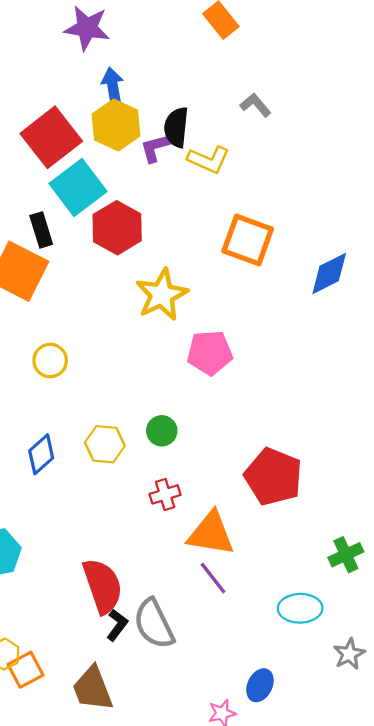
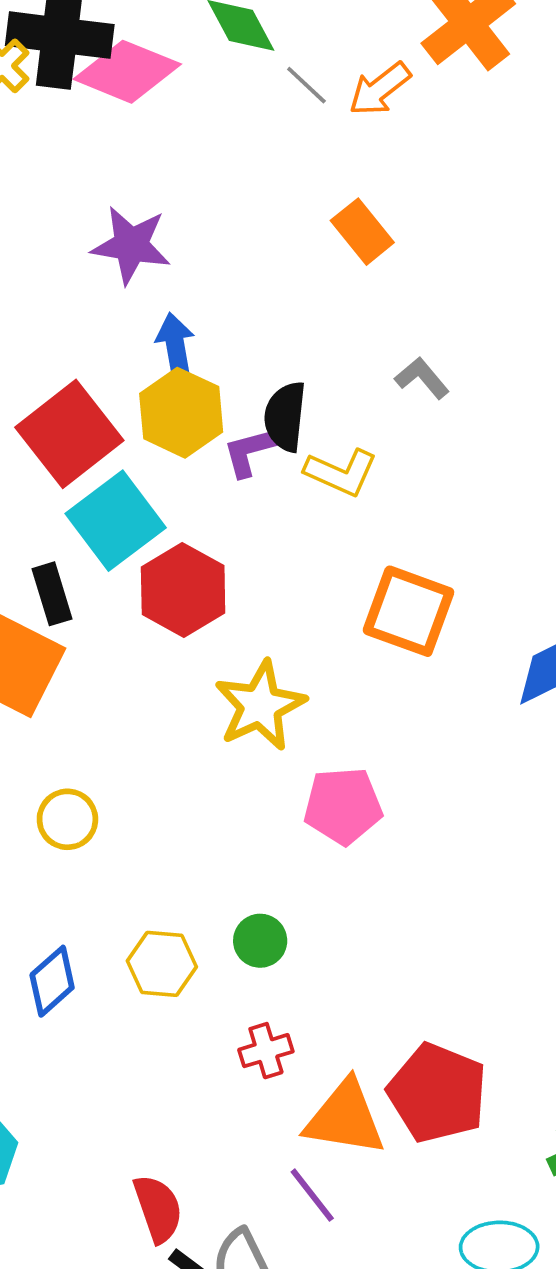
red pentagon: (273, 477) -> (437, 1093), moved
purple line: (213, 578) -> (312, 1195), moved
red semicircle: (103, 586) -> (158, 1209), size x0.7

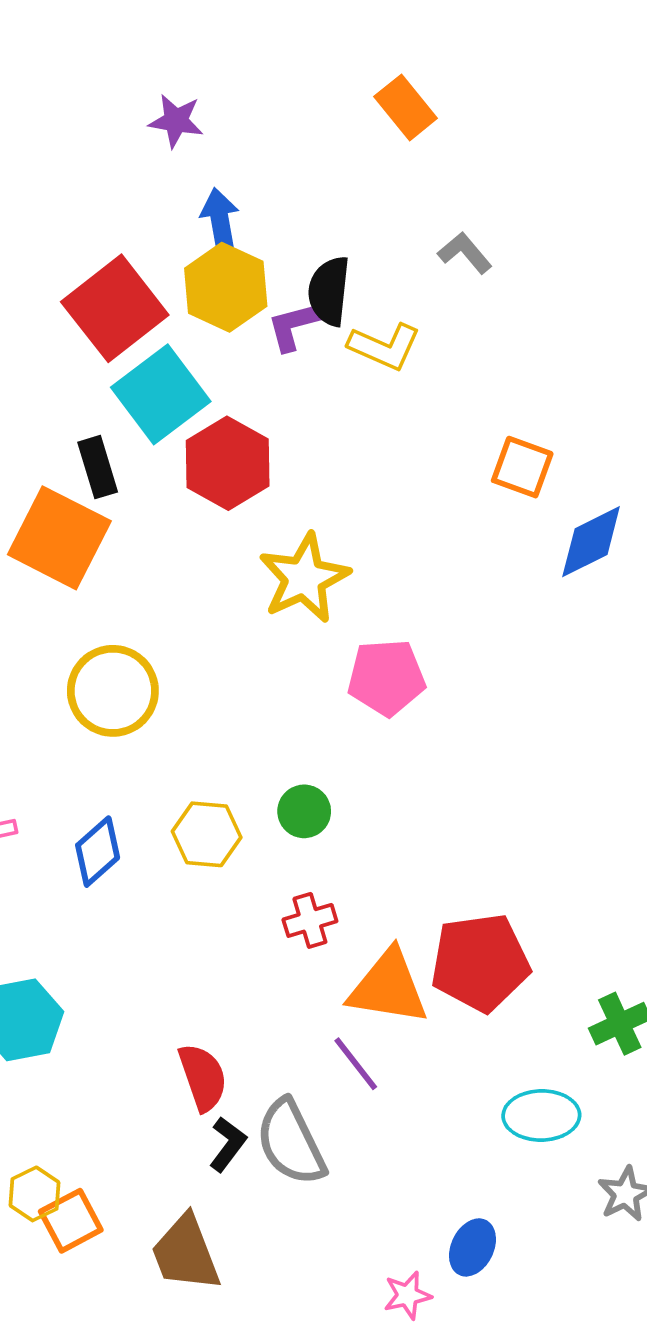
purple star: (131, 245) -> (176, 121), size x0.7
orange square: (409, 611) -> (522, 467), moved, size x0.7
yellow circle: (67, 819) -> (113, 691), size x1.5
red pentagon: (437, 1093) -> (480, 962), turned -30

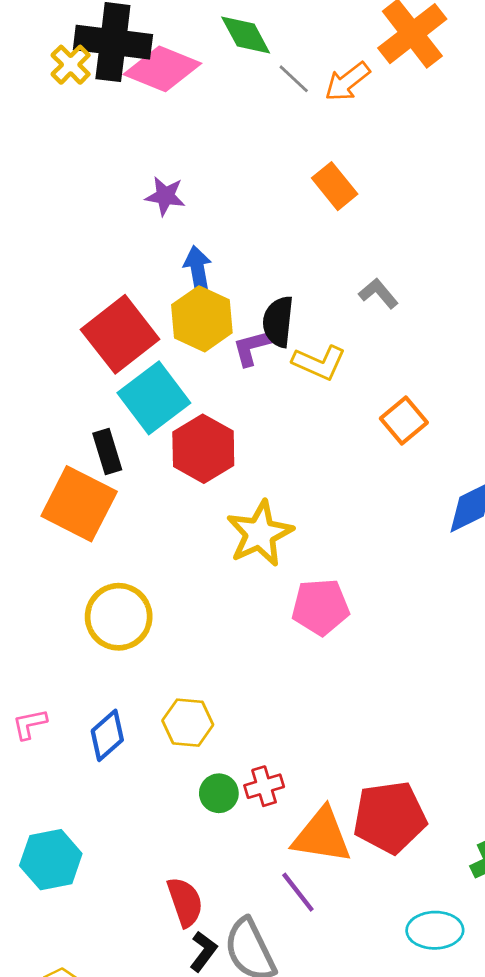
orange square: (522, 467) -> (404, 420), moved, turned 30
green circle: (304, 811) -> (219, 793), moved

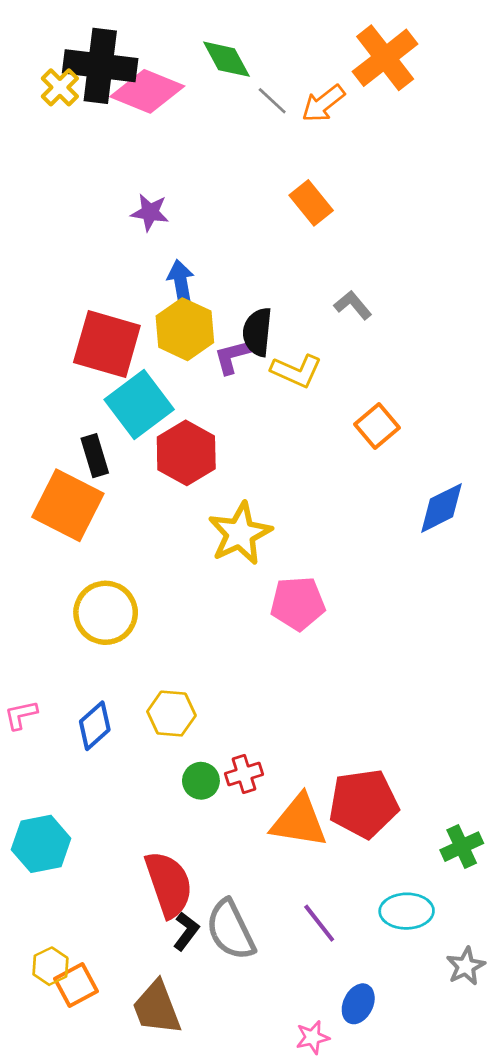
red square: (120, 334) -> (107, 344), turned -36
purple line: (298, 892) -> (319, 923), moved
red semicircle: (185, 902) -> (169, 884), size x1.4

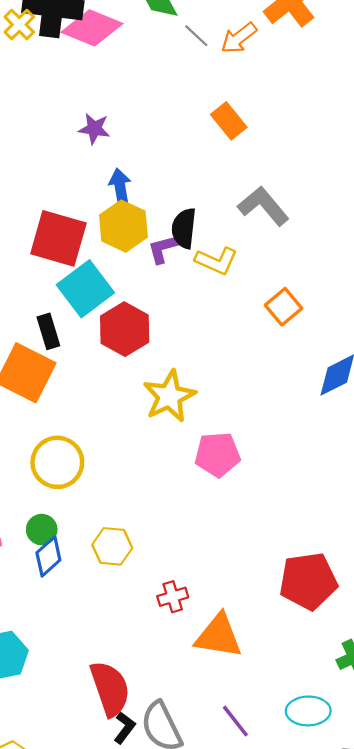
gray L-shape: (353, 305) -> (263, 206), size x1.6
green circle: (201, 781) -> (42, 530), moved
red pentagon: (364, 804) -> (308, 581), moved

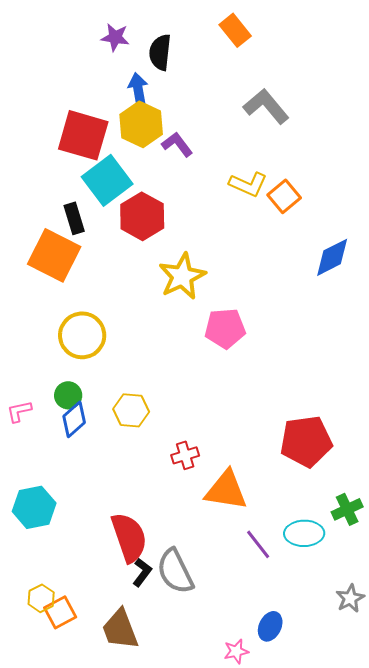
black semicircle: (184, 228) -> (160, 52), moved
purple L-shape: (164, 248) -> (177, 144), turned 68
yellow L-shape: (216, 261) -> (248, 184), moved
cyan ellipse: (308, 711) -> (304, 533), moved
purple line: (235, 721) -> (258, 544), moved

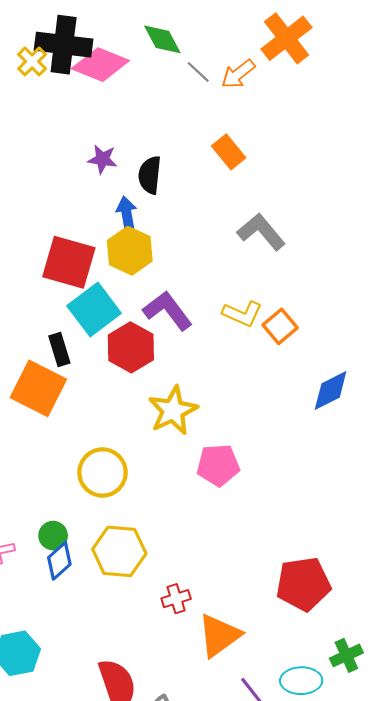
purple L-shape: (177, 144) -> (168, 311), moved, size x1.5
yellow circle: (82, 335) -> (102, 472), moved
yellow hexagon: (131, 410) -> (119, 551), size x1.4
orange triangle: (226, 490) -> (219, 635), turned -45

